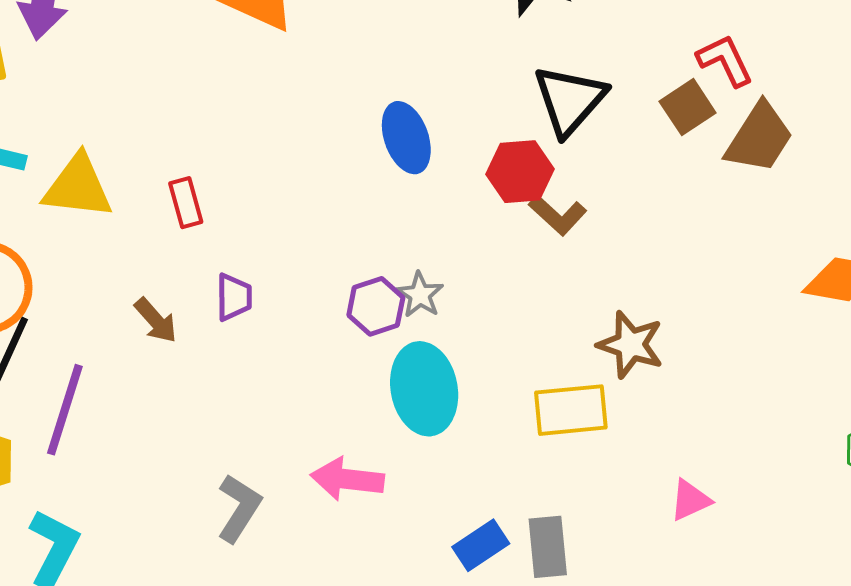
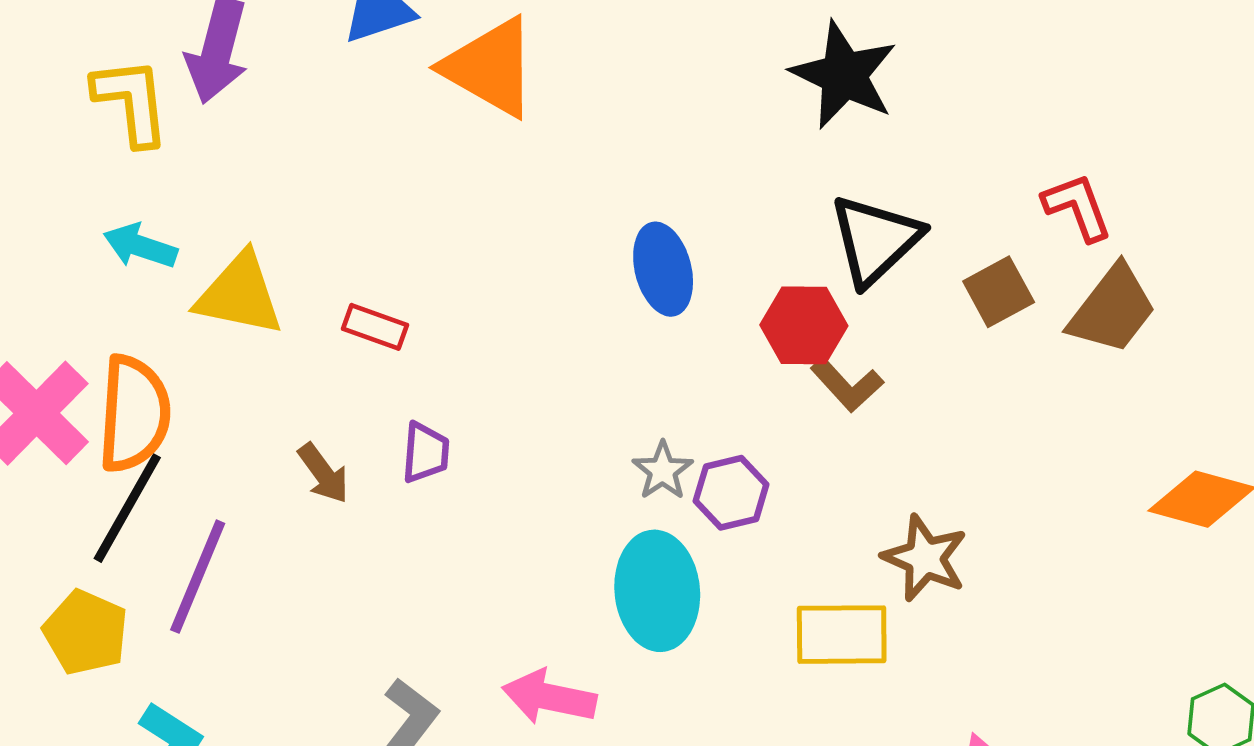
brown square: (688, 107) -> (999, 292), moved
red rectangle: (186, 203) -> (375, 327), turned -60
purple hexagon: (376, 306) -> (731, 493), moved

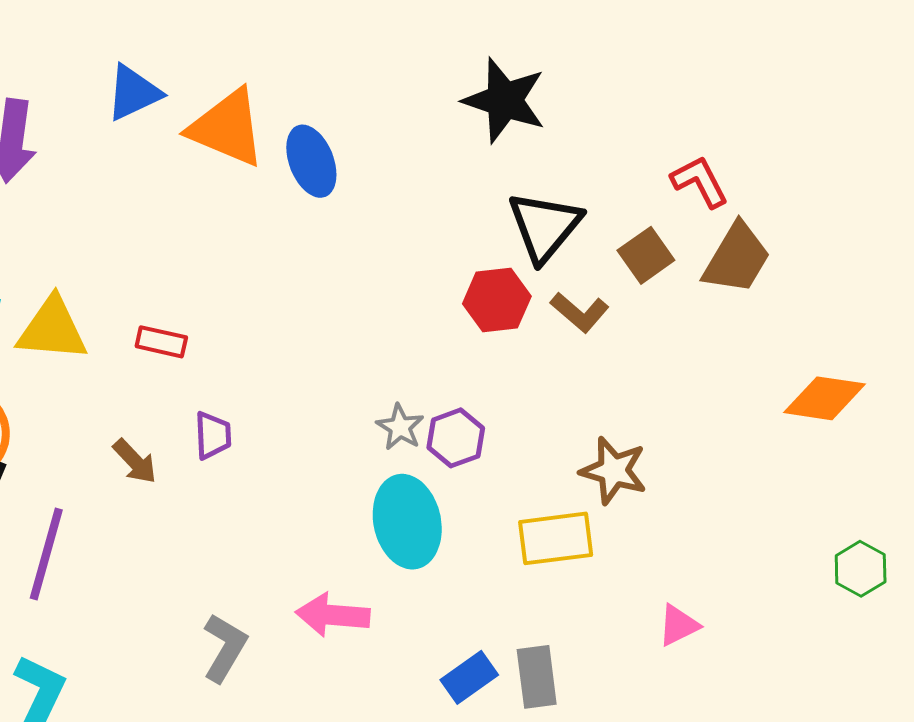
blue ellipse: (663, 269) -> (311, 161), moved
brown L-shape: (847, 385) -> (580, 312), moved

